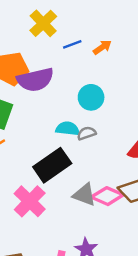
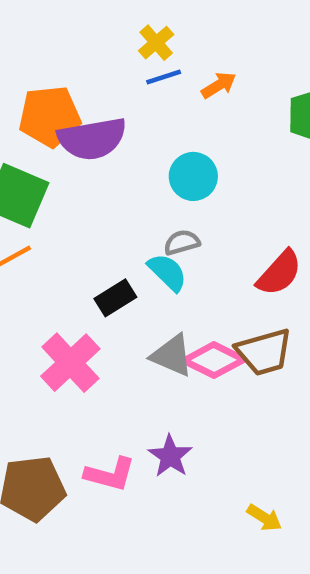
yellow cross: (43, 23) -> (156, 43), moved, size x0.7
cyan semicircle: (68, 129) -> (167, 272), moved, turned 35
black rectangle: (52, 165) -> (115, 298), size x0.6

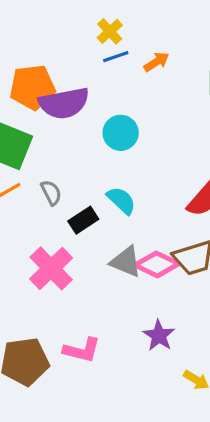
cyan circle: (193, 176) -> (121, 133), moved
gray semicircle: (182, 242) -> (51, 193), moved, turned 80
purple star: (170, 456) -> (159, 335), moved

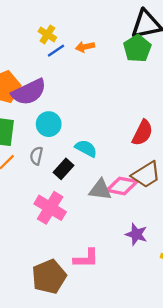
orange arrow: (156, 62) -> (85, 47), turned -144
cyan circle: (121, 133) -> (49, 124), moved
gray semicircle: (51, 193) -> (36, 156), turned -126

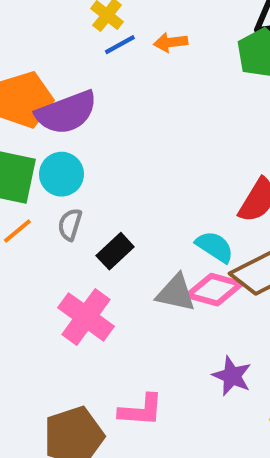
cyan circle: (49, 124) -> (62, 174), moved
cyan semicircle: (86, 148) -> (215, 247), moved

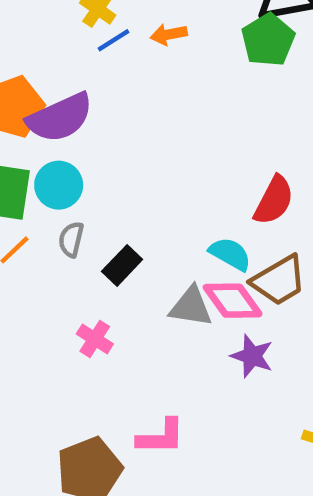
pink diamond: (214, 290) -> (233, 301), turned 42
pink cross: (86, 317) -> (95, 339), size x0.6
purple star: (232, 376) -> (252, 356), moved

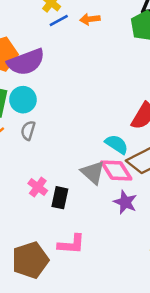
black rectangle: (122, 265) -> (60, 198), moved, turned -35
gray triangle: (191, 307) -> (93, 172), turned 30

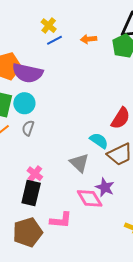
orange arrow: (90, 19) -> (89, 39), moved
purple semicircle: (26, 62) -> (28, 73), turned 32
pink diamond: (116, 170) -> (90, 198), moved
black rectangle: (60, 198) -> (31, 193), moved, size x1.4

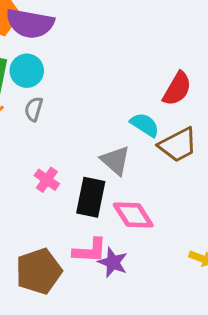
purple star: (105, 187) -> (113, 262), moved
black rectangle: (31, 193) -> (91, 197), moved

